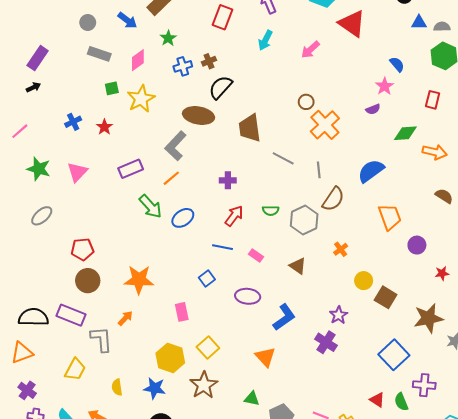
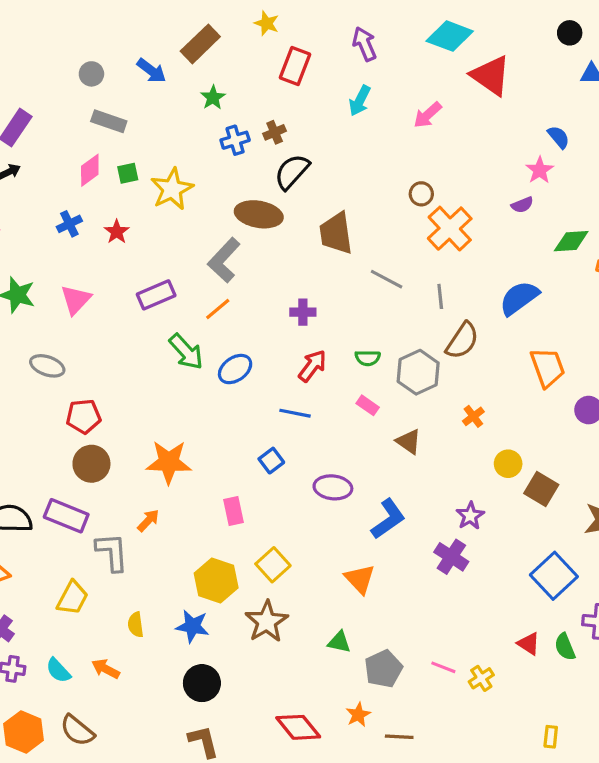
pink diamond: (138, 60) -> (90, 170), moved
gray ellipse: (42, 216) -> (47, 366), moved, turned 60
pink rectangle: (256, 256) -> (368, 405), moved

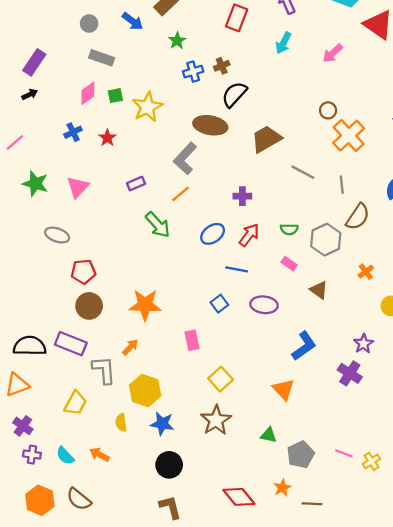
brown trapezoid: (336, 233) -> (266, 139), turned 68
purple rectangle: (156, 295) -> (136, 184), size x0.7
blue ellipse: (235, 369) -> (213, 234), moved
purple ellipse: (333, 487) -> (264, 305), moved
yellow hexagon: (216, 580) -> (145, 391), moved

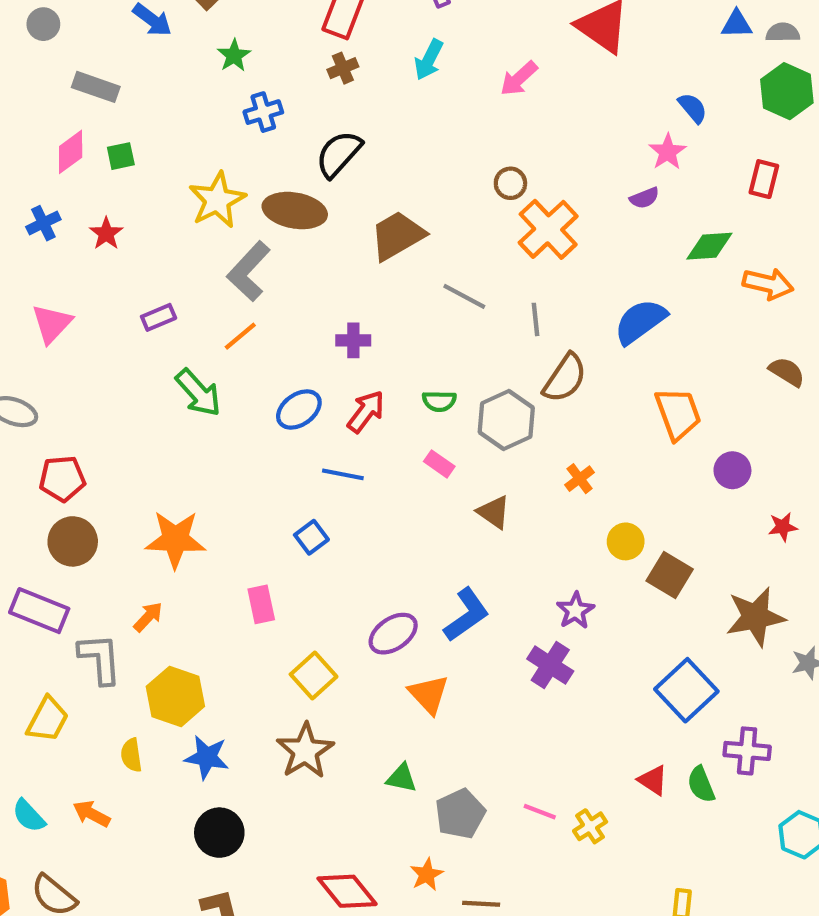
gray circle: (89, 24) -> (43, 24), moved
brown cross: (222, 66) -> (343, 68), moved
yellow star: (147, 107) -> (217, 200), moved
purple ellipse: (264, 305) -> (393, 634), moved, turned -40

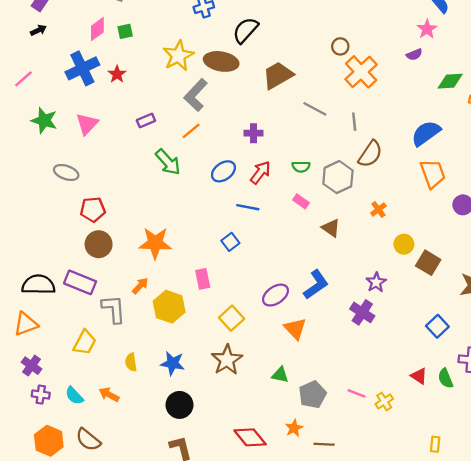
blue cross: (43, 223) -> (82, 68), size x1.8
blue semicircle: (640, 322) -> (426, 133), moved
blue square: (686, 690) -> (437, 326), size x0.7
yellow hexagon: (175, 696) -> (169, 307), moved

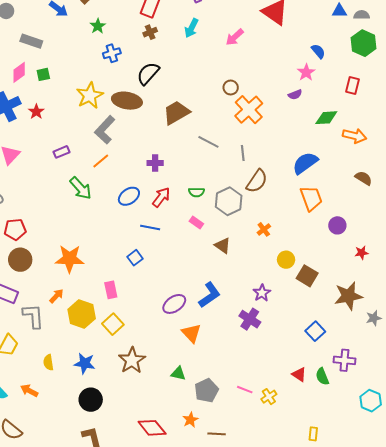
yellow square: (232, 318) -> (113, 324), moved

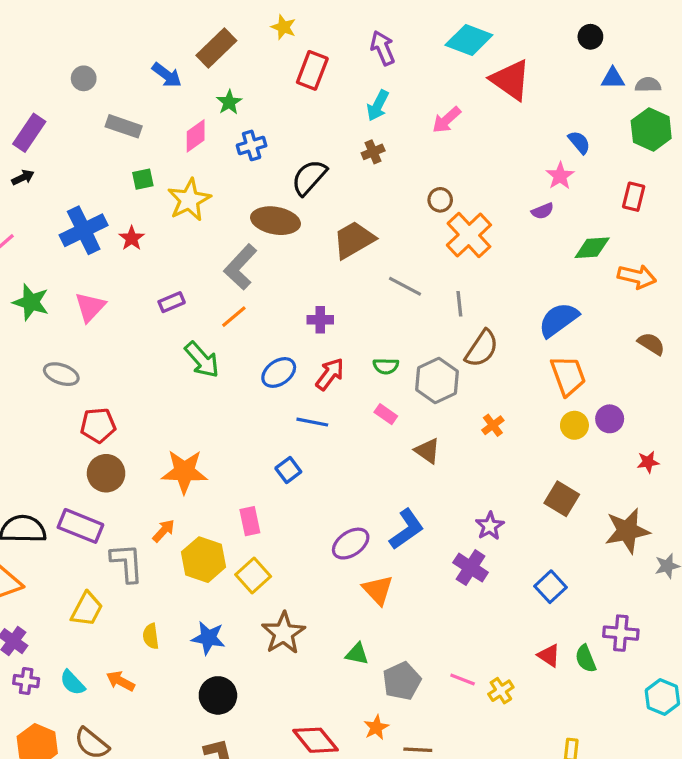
brown cross: (150, 32) -> (373, 152), moved
pink diamond: (19, 72) -> (196, 136), moved
yellow star: (90, 96) -> (189, 200), moved
yellow circle: (286, 260) -> (574, 425), moved
blue square: (315, 331) -> (550, 587), moved

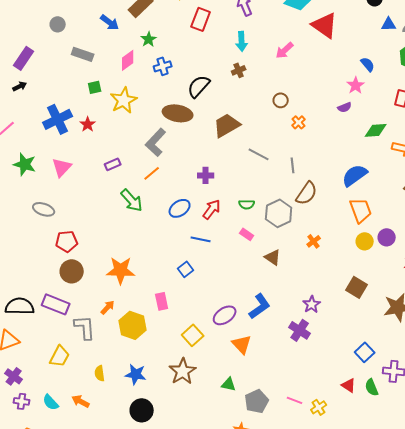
cyan arrow: (378, 106) -> (242, 41), turned -30
orange cross: (469, 235) -> (299, 122), size x0.5
yellow square: (253, 576) -> (193, 335), moved
blue square: (550, 587) -> (365, 352), moved

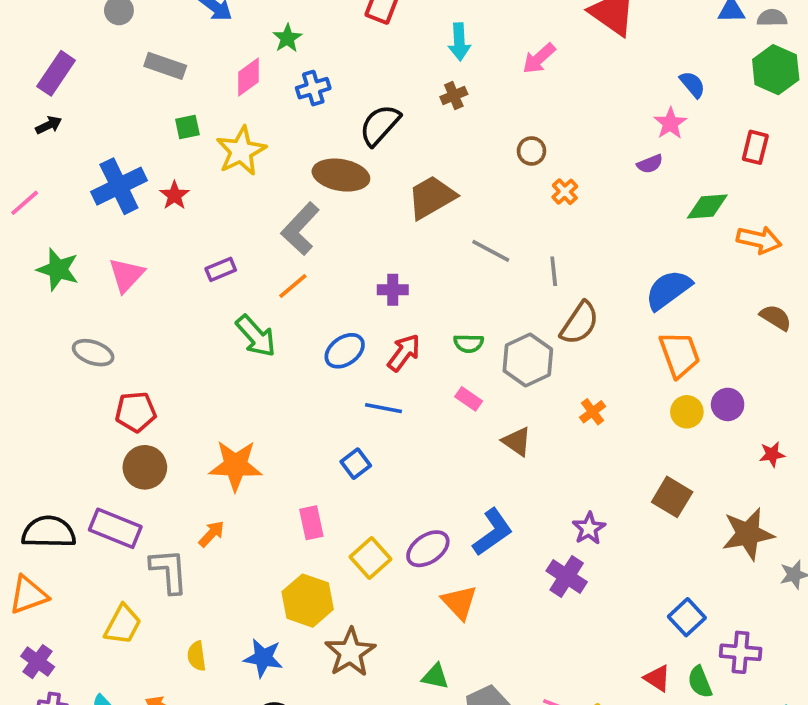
yellow hexagon: (133, 325) -> (308, 601), moved
yellow square: (193, 335) -> (371, 558), moved

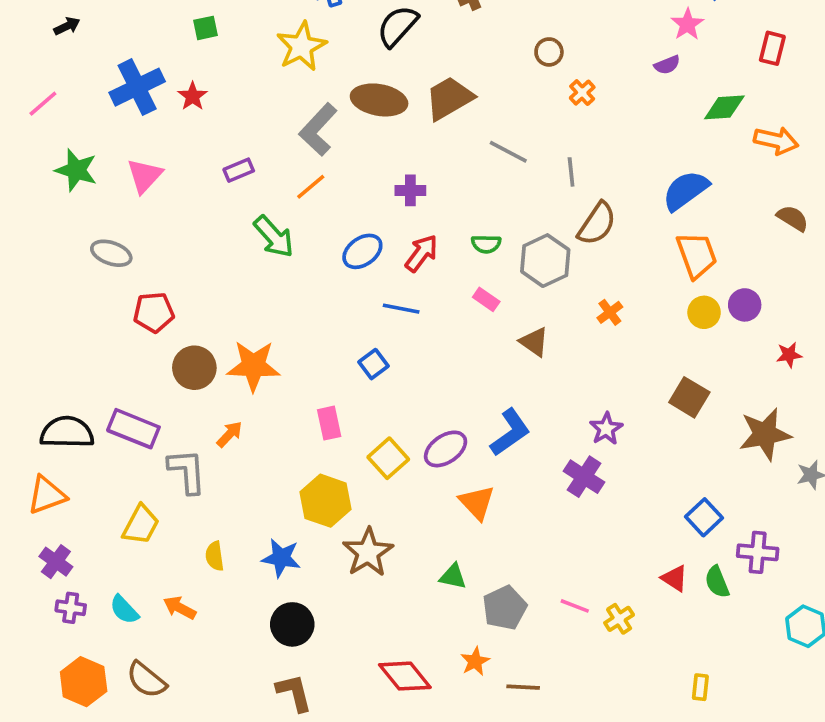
yellow star: (241, 151) -> (301, 46), moved
brown ellipse: (341, 175) -> (379, 100), moved
brown circle: (145, 467) -> (194, 368), moved

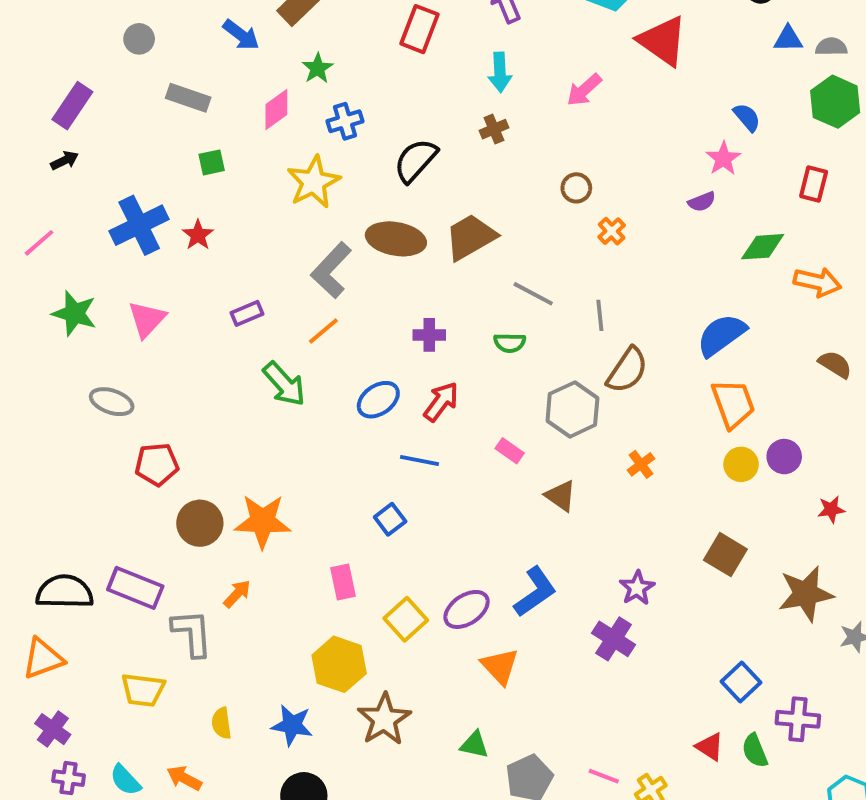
green semicircle: (486, 244) -> (510, 343), moved
yellow trapezoid: (141, 525) -> (143, 690), turned 69

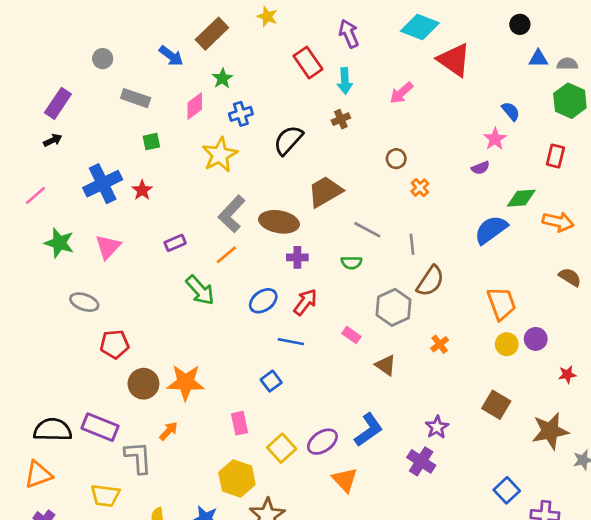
red rectangle: (419, 29) -> (308, 63), moved, turned -56
brown ellipse: (396, 239) -> (279, 222), moved
blue semicircle: (721, 335) -> (491, 230), moved

